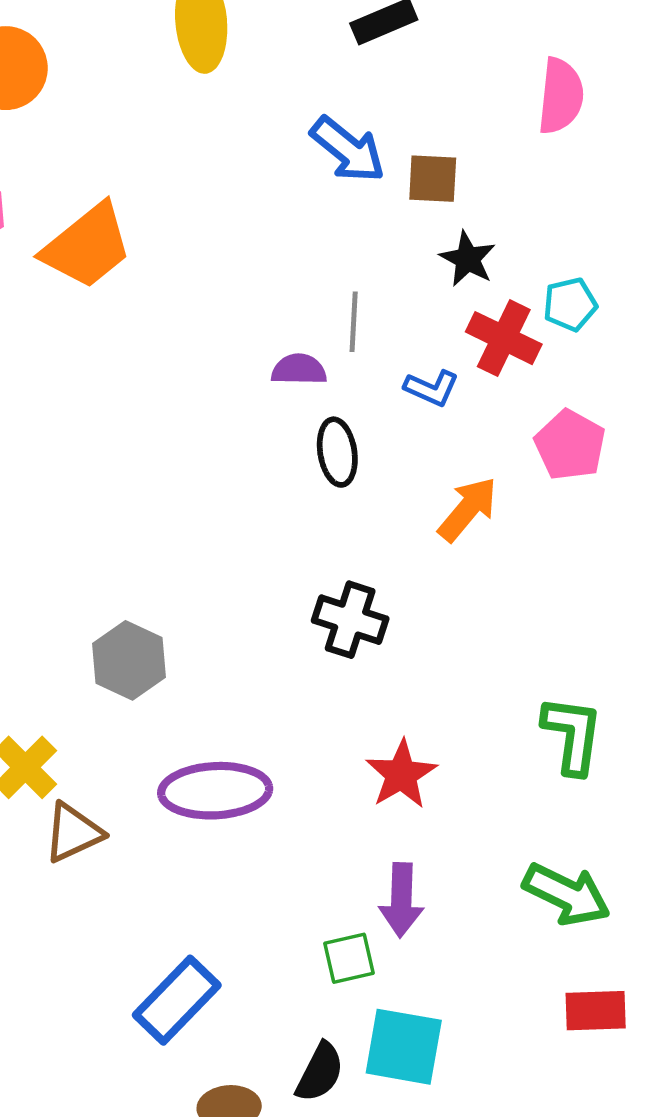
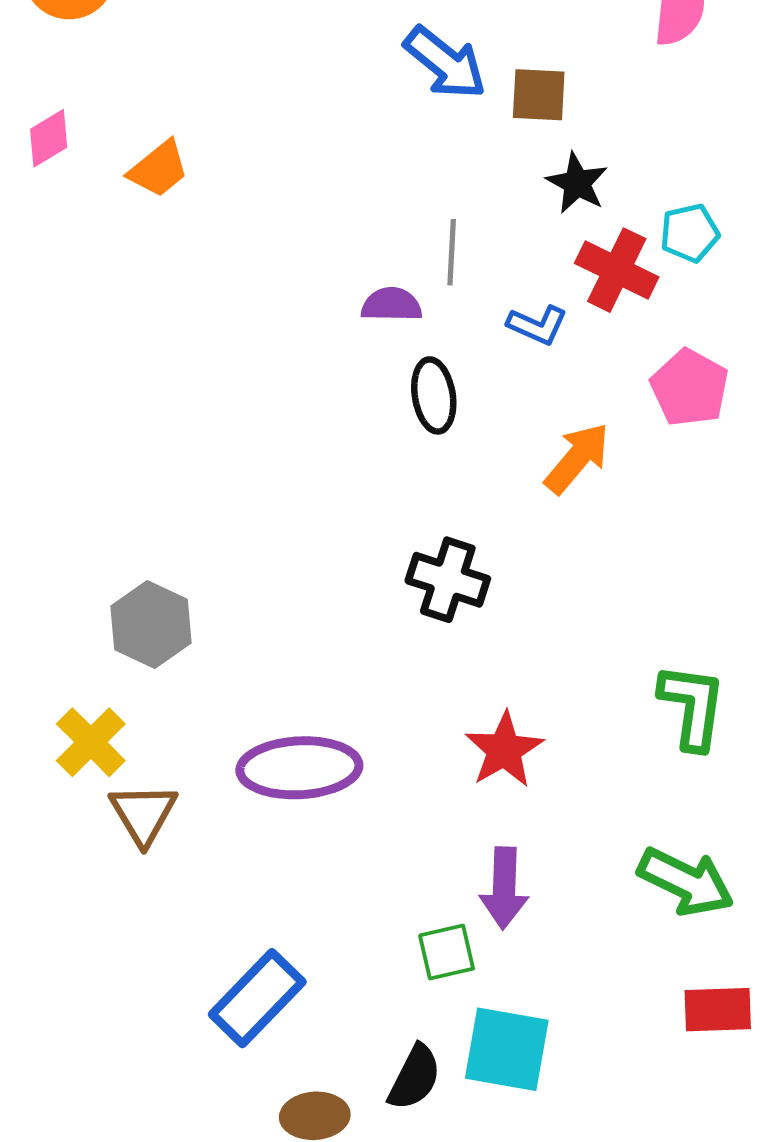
orange trapezoid: (87, 246) -> (159, 169), size x0.6
gray hexagon: (129, 660) -> (151, 624), moved
brown triangle: (73, 833) -> (143, 814), turned -36

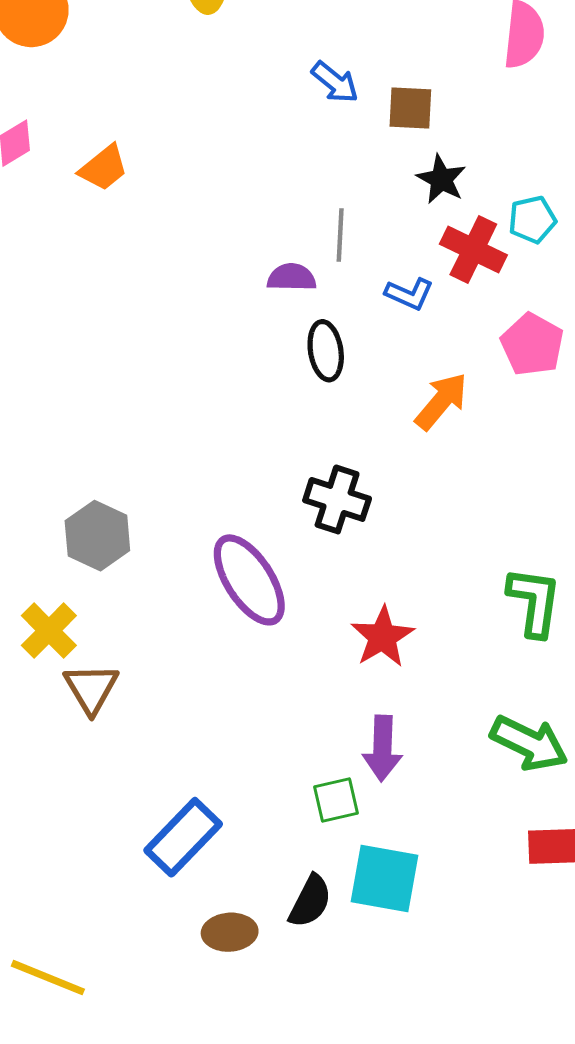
blue arrow: (445, 63) -> (335, 82), size x0.7
purple ellipse: (299, 768) -> (249, 580), moved, turned 60

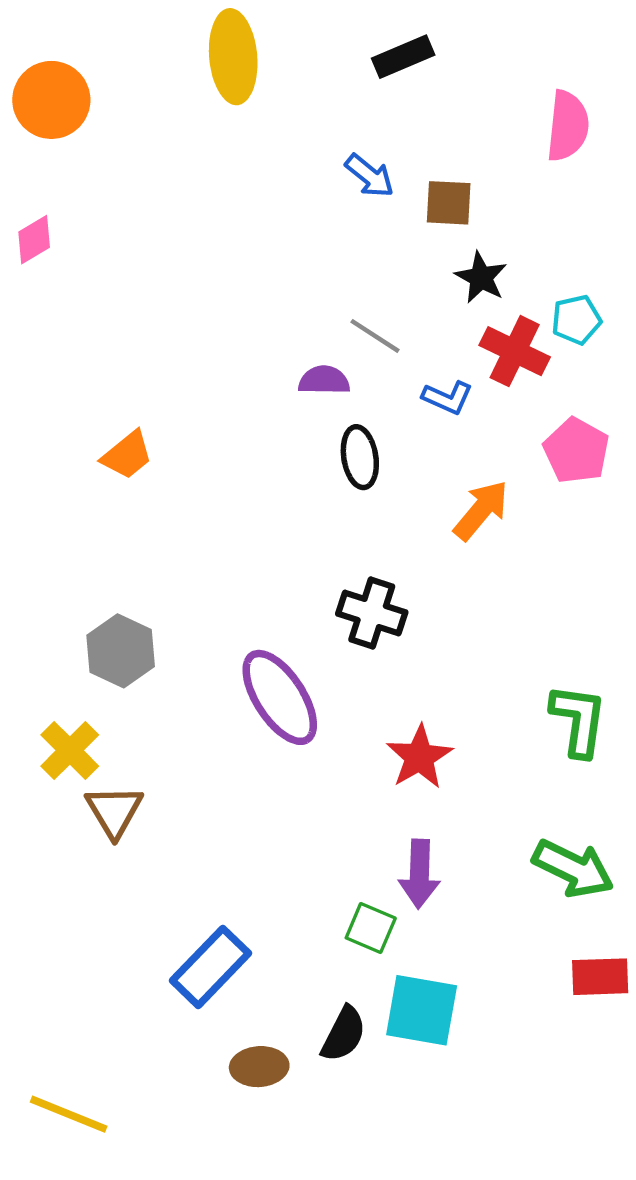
orange trapezoid: (104, 168) -> (127, 455), moved
gray line: (340, 235) -> (375, 336), turned -60
green square: (336, 800) -> (371, 928), turned 36

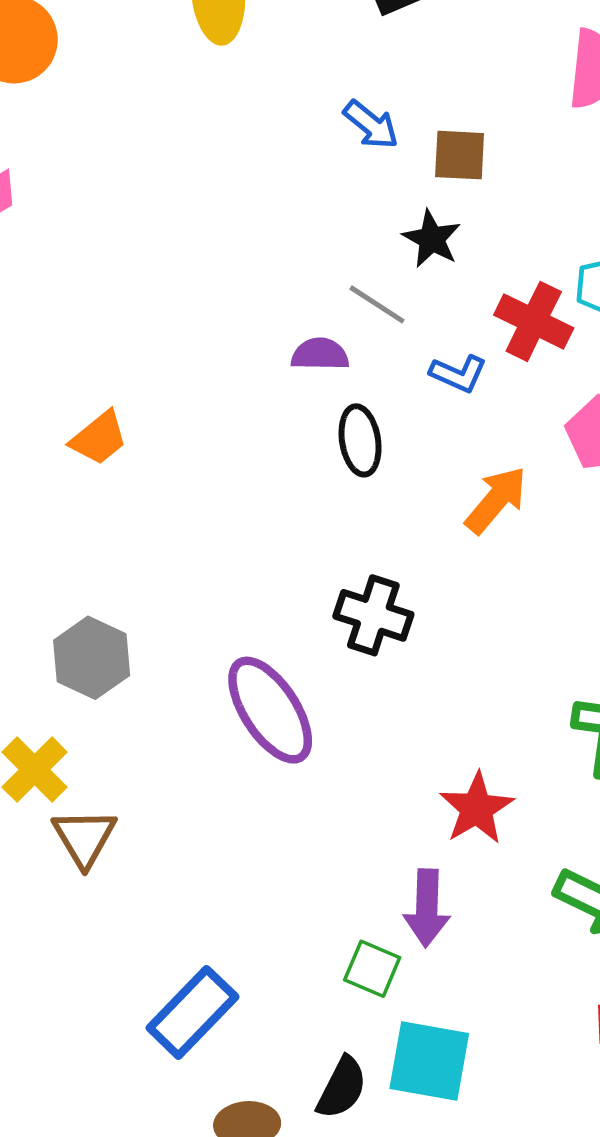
black star: (481, 277) -> (432, 239), moved
red star: (419, 757) -> (477, 808), moved

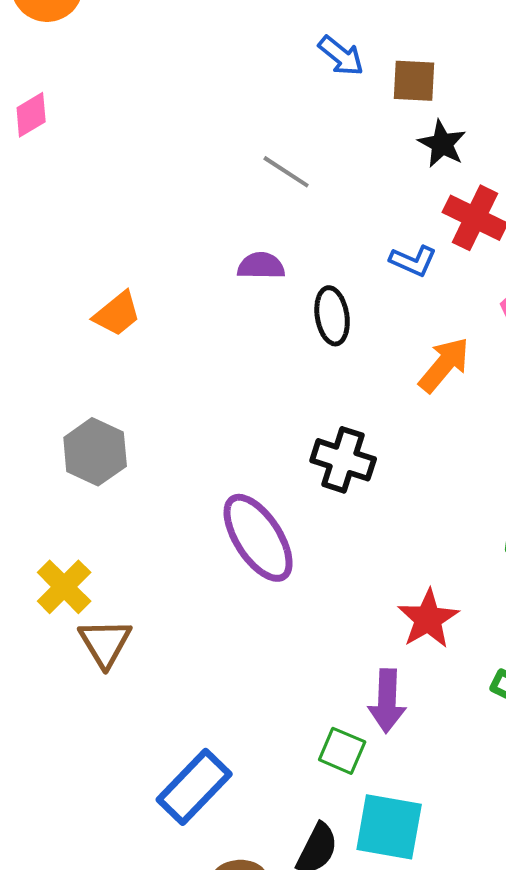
black star: (432, 239) -> (442, 144), moved
gray line: (377, 304) -> (286, 172), moved
purple semicircle: (320, 354) -> (261, 266), moved
gray hexagon: (92, 658) -> (95, 452), moved

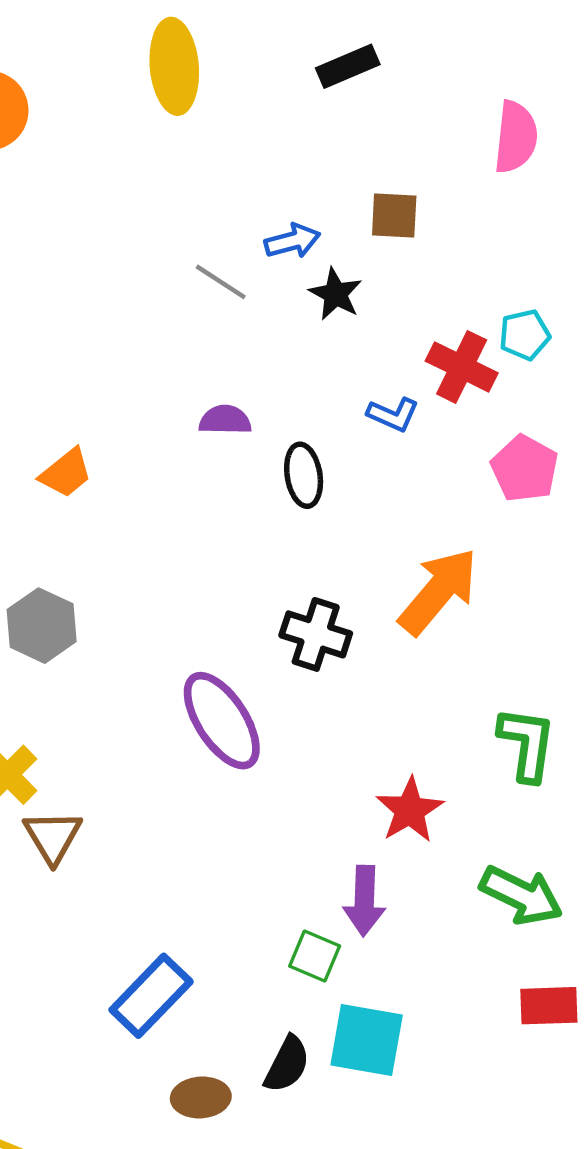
blue arrow: (341, 56) -> (293, 241), moved, turned -54
black star: (442, 144) -> (336, 294), moved
gray line: (286, 172) -> (221, 282), moved
orange arrow: (444, 365) -> (438, 591), moved, size x1.4

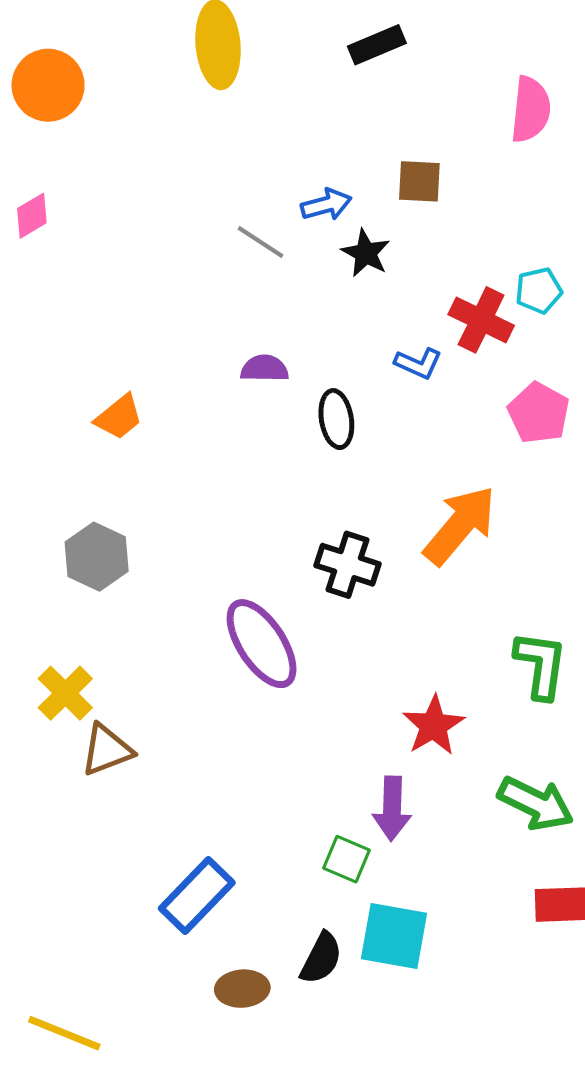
brown triangle: (53, 837) -> (107, 750), turned 40

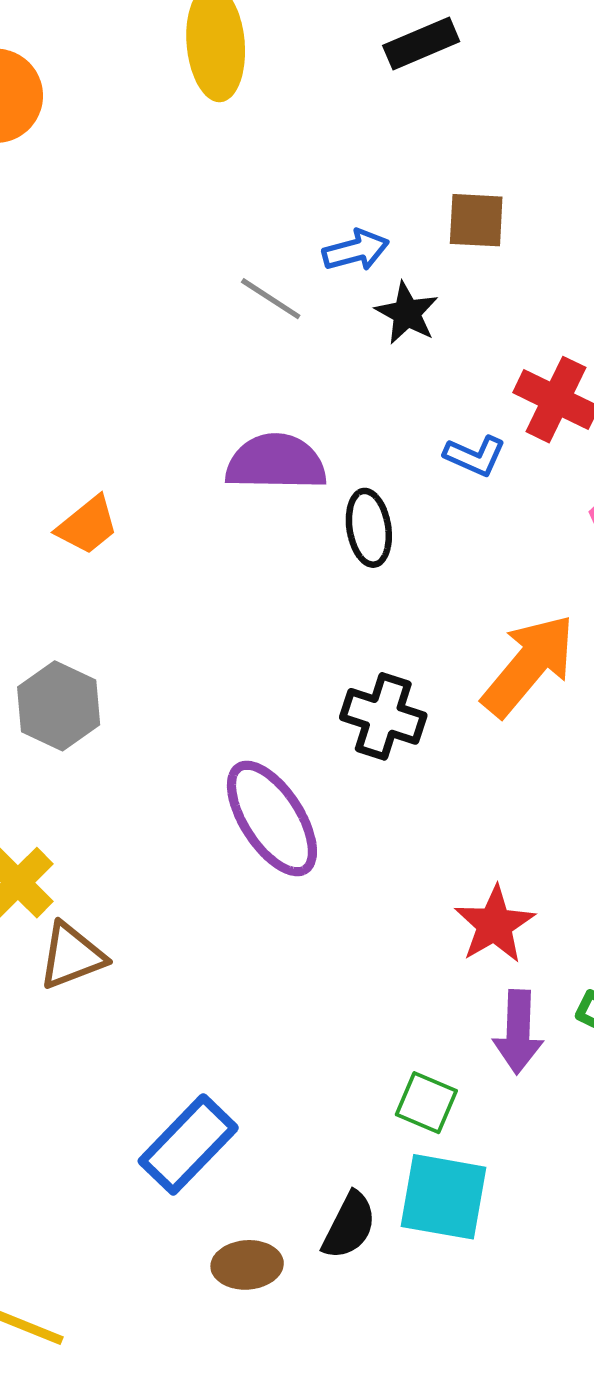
purple semicircle: (265, 368) -> (276, 462), size x1.6
purple arrow: (392, 809) -> (518, 1032), moved
green square: (346, 859) -> (426, 1103), moved

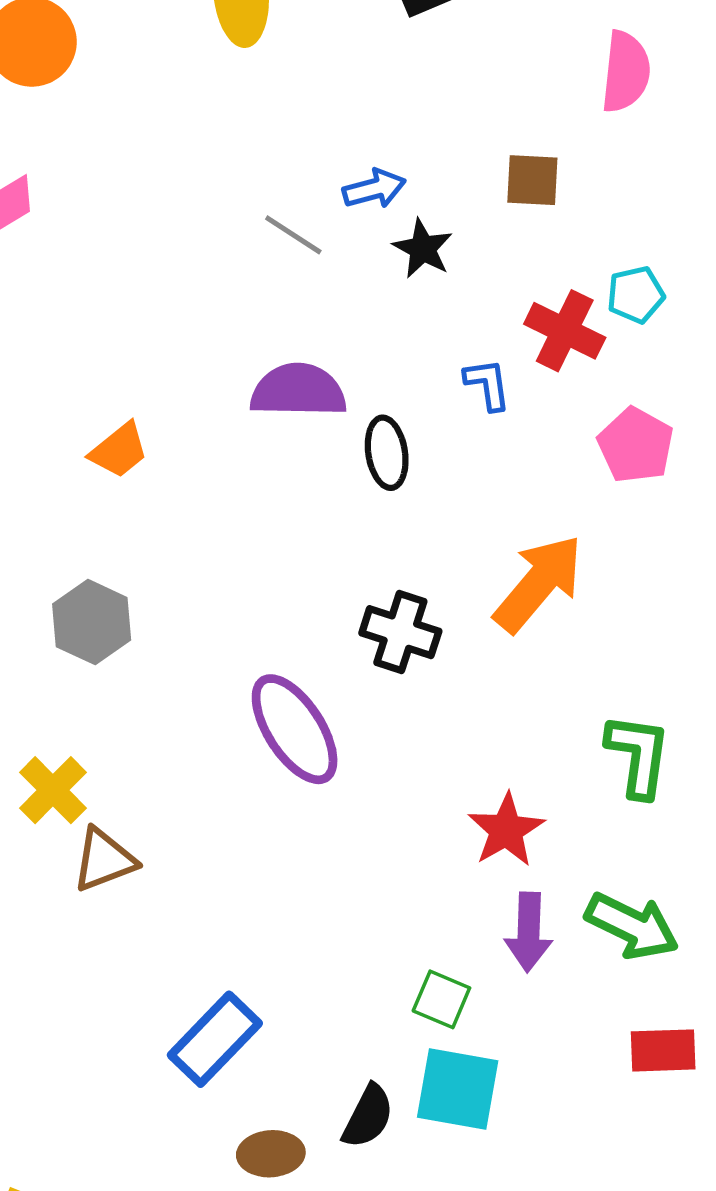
brown square: (476, 220) -> (532, 180), moved
blue L-shape: (475, 456) -> (488, 384), turned -122

